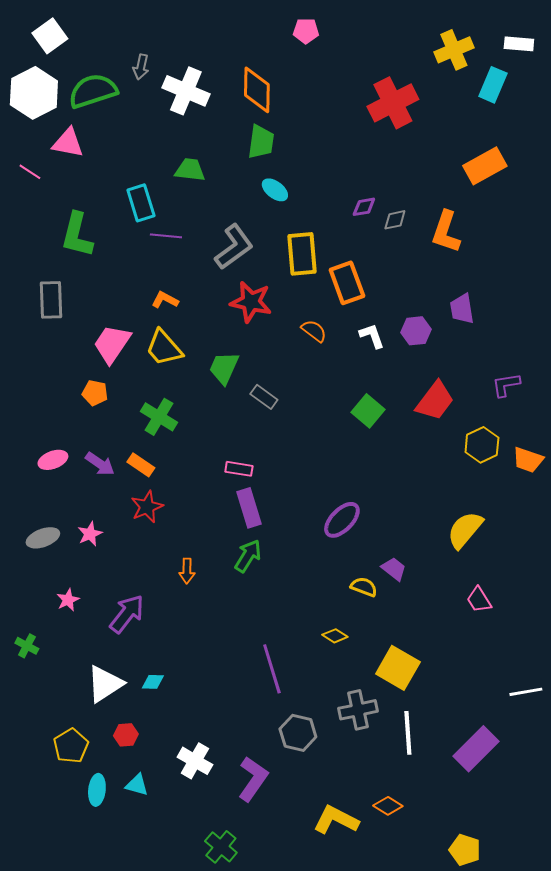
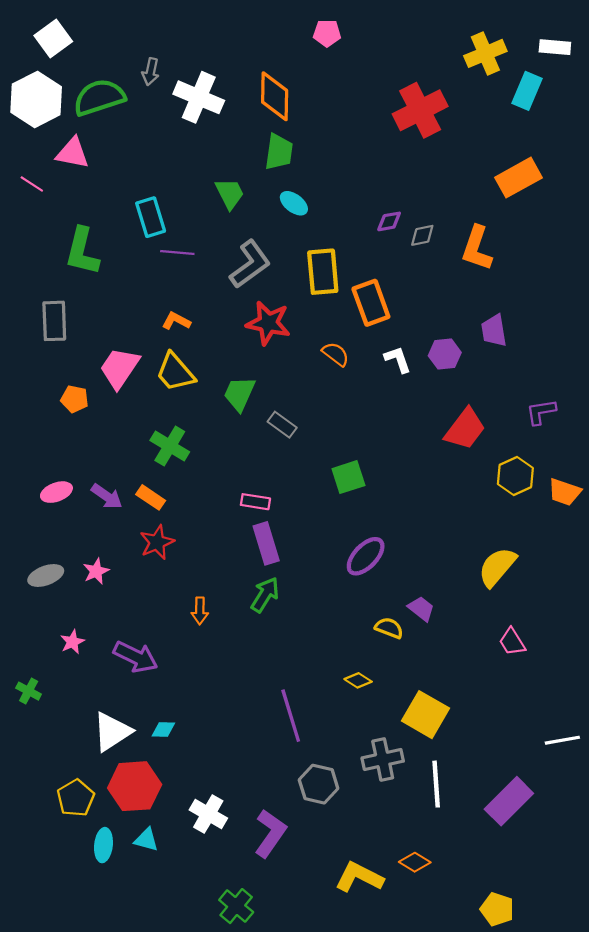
green trapezoid: (190, 170) -> (230, 194), moved, turned 56
orange pentagon: (95, 393) -> (75, 399), moved
green square: (368, 411) -> (348, 477), moved, turned 32
purple arrow: (127, 614) -> (136, 657), turned 78
red hexagon: (126, 735) -> (135, 786), size x2.0

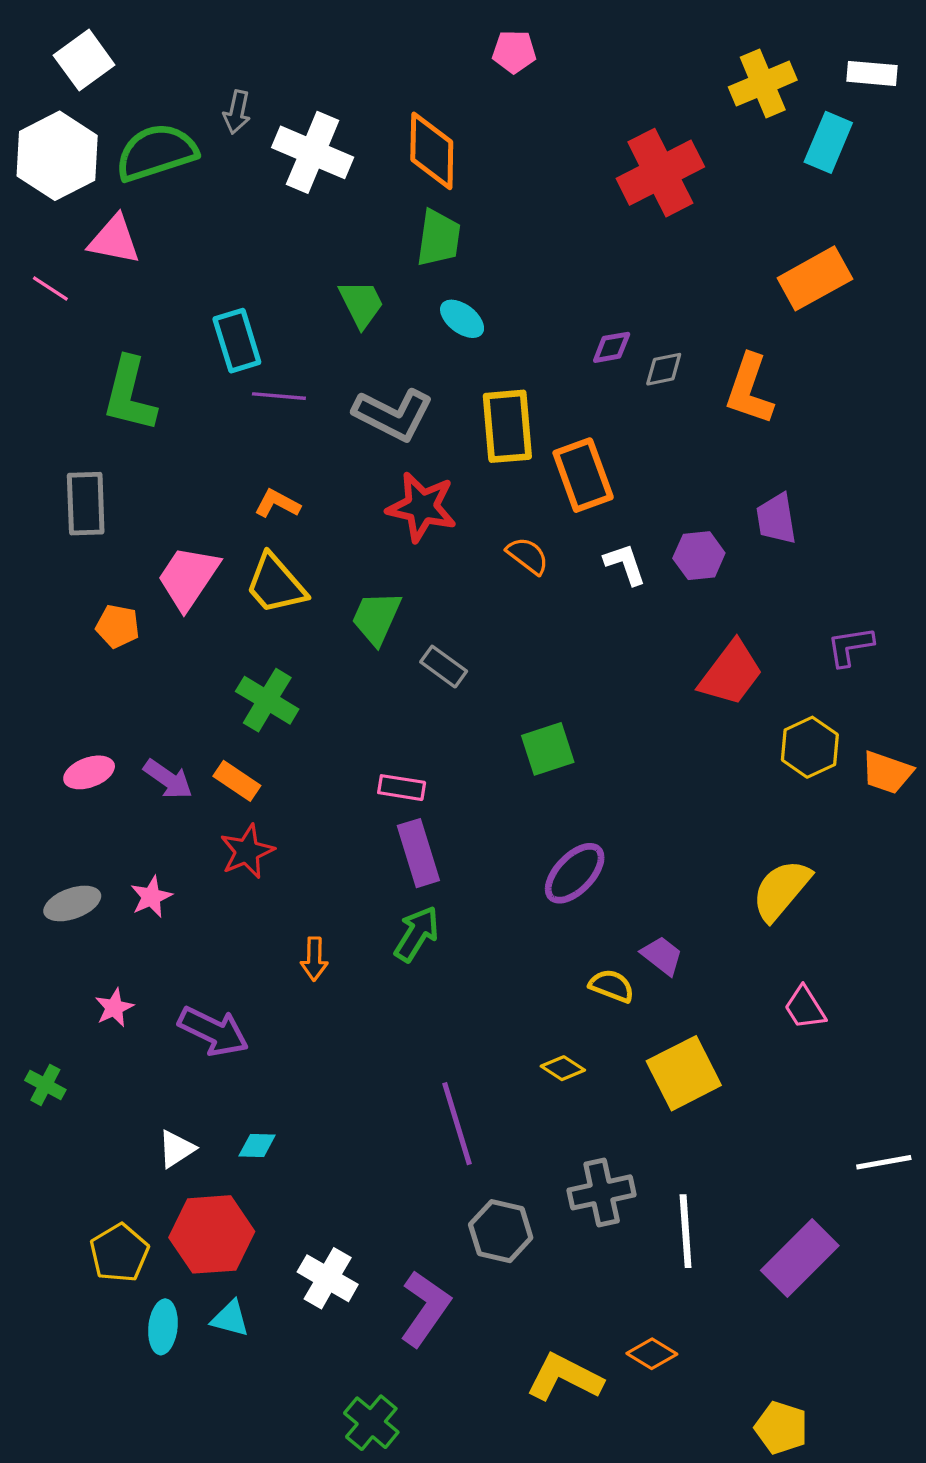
gray L-shape: (250, 264) -> (393, 415), turned 63
yellow square: (425, 715) -> (684, 1073), moved, turned 33
white triangle: (112, 732) -> (176, 1149), size x0.6

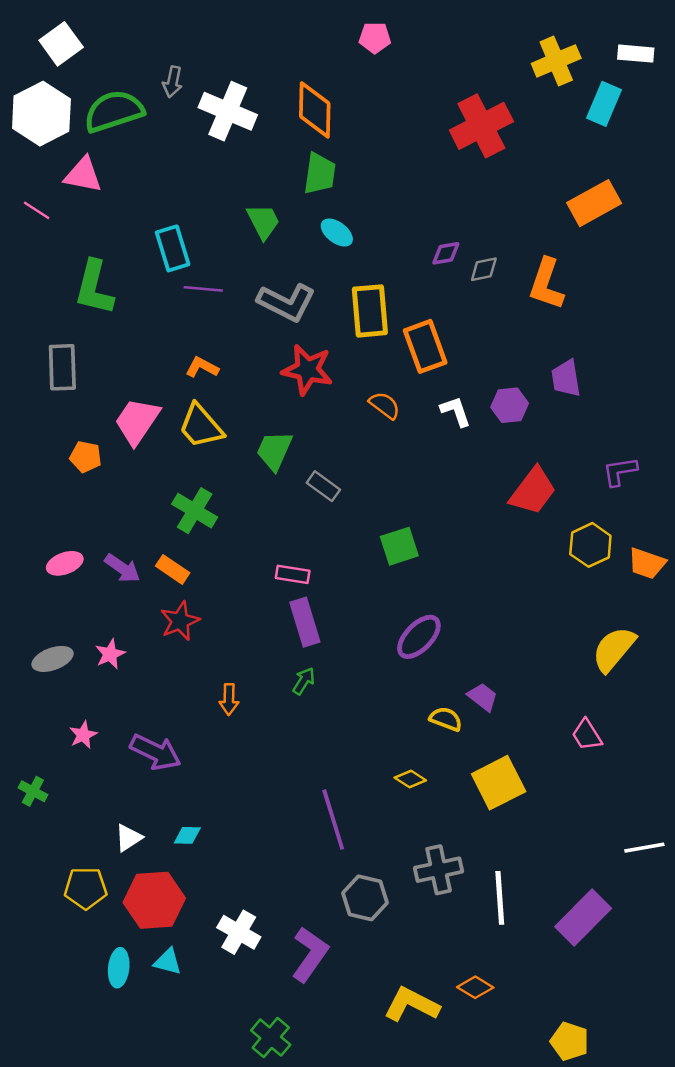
yellow semicircle: (781, 890) -> (614, 649), moved
green arrow: (417, 934) -> (304, 681), size x0.7
yellow pentagon: (119, 1253) -> (86, 888), moved, turned 30

